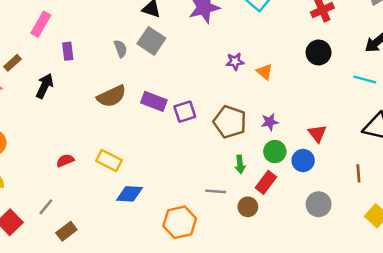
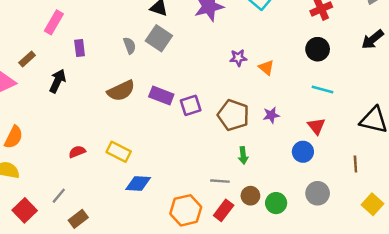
cyan line: (365, 79) -> (322, 89), moved
green circle: (275, 152) -> (276, 203), moved
red rectangle: (266, 182) -> (224, 210), moved

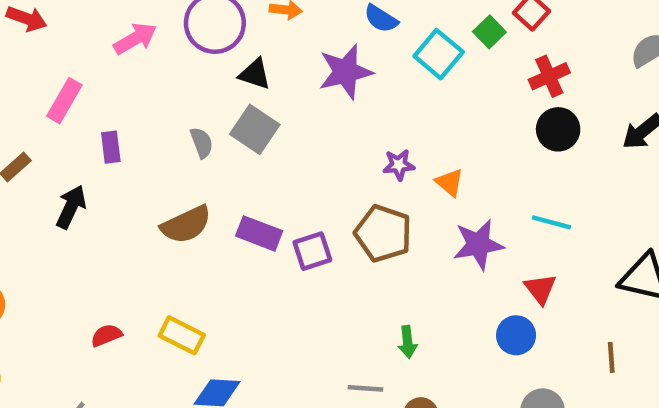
black circle: (318, 49) -> (558, 129), moved
brown pentagon: (233, 115) -> (383, 233), moved
purple star: (271, 115) -> (478, 244), moved, size x1.6

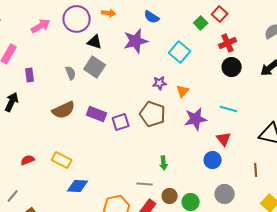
cyan square: (439, 54) -> (180, 52), moved
orange triangle: (450, 182) -> (183, 91), turned 32

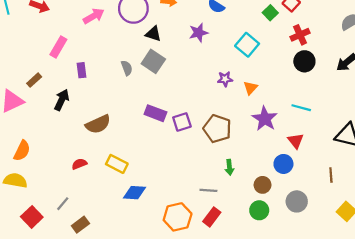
purple star: (136, 41) -> (199, 33), size x0.7
brown semicircle: (64, 110) -> (98, 124), moved
brown pentagon: (153, 114) -> (217, 129), moved
purple star: (196, 119) -> (265, 119), turned -30
brown circle: (170, 196) -> (263, 185), moved

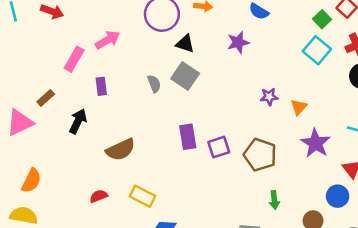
pink arrow: (94, 16) -> (108, 40), moved
cyan square: (247, 45) -> (317, 50), moved
purple rectangle: (155, 113) -> (188, 137), turned 60

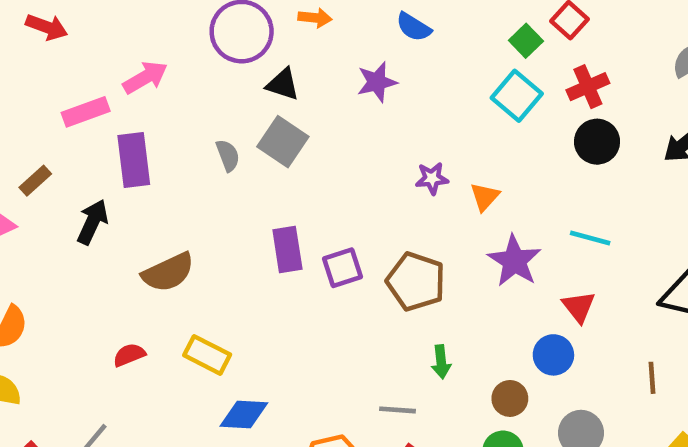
pink rectangle: (74, 59) -> (86, 112), turned 40
purple rectangle: (101, 86) -> (134, 160), size x1.6

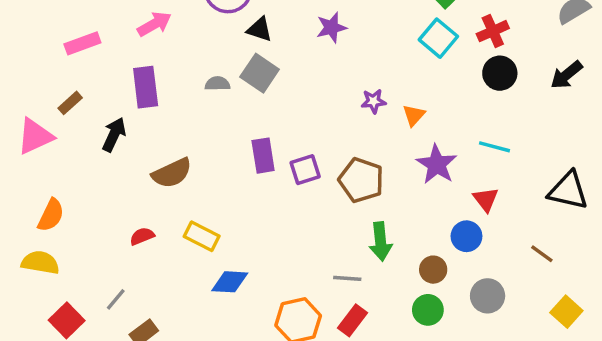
pink rectangle: (86, 112) -> (82, 43), moved
gray semicircle: (228, 155) -> (217, 84), turned -70
green arrow: (441, 362) -> (381, 241), size x1.5
brown line: (652, 378) -> (542, 254), turned -50

